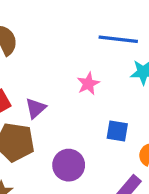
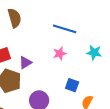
blue line: (118, 39) -> (65, 29), moved

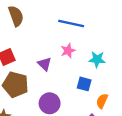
cyan star: (94, 53) -> (97, 59), moved
purple triangle: (25, 63) -> (45, 64), moved, turned -40

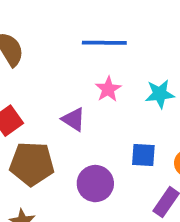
blue square: (84, 84) -> (143, 155), moved

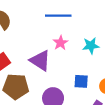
purple triangle: (74, 119) -> (40, 60), size x1.5

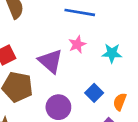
blue square: (81, 81) -> (94, 93), turned 32

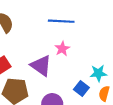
cyan star: (112, 53) -> (98, 73), moved

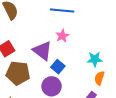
blue square: (81, 89) -> (58, 67), moved

